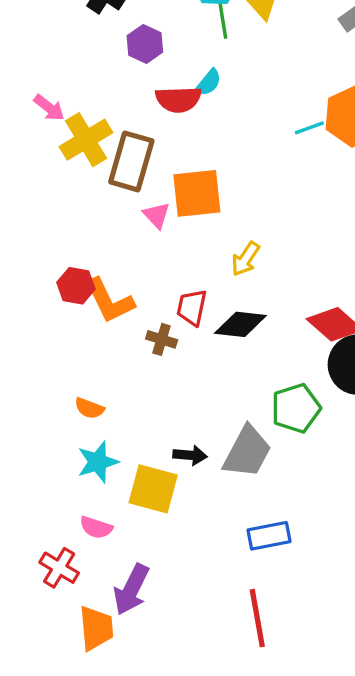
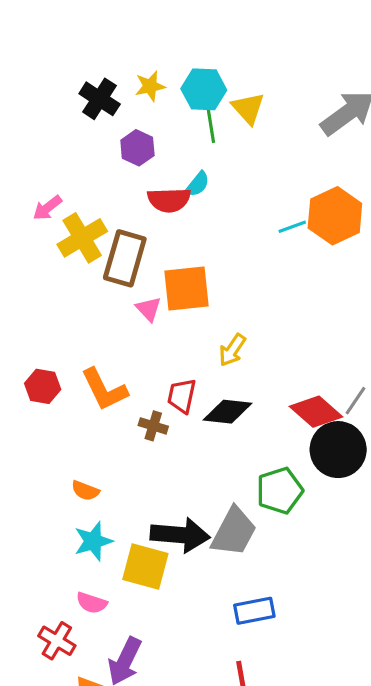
pink arrow: (49, 108) -> (47, 208), turned 104
red hexagon: (76, 286) -> (43, 386), moved
black arrow: (190, 455) -> (180, 535), size x1.8

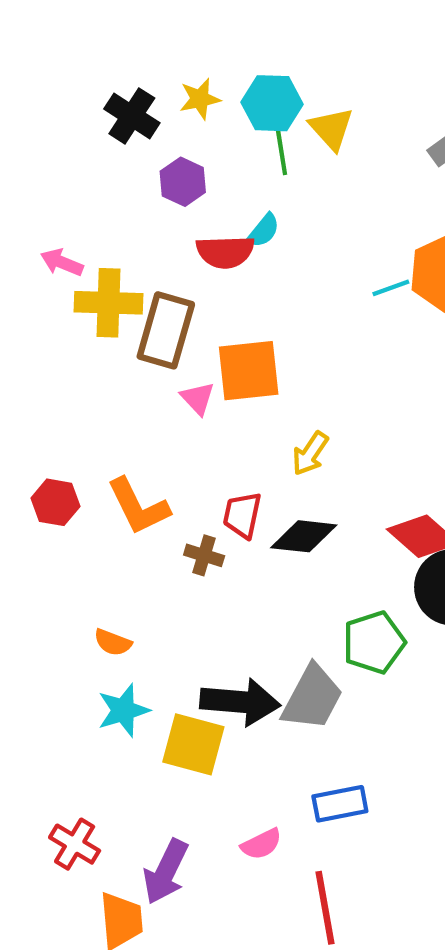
pink arrow: (47, 208) -> (62, 262), turned 60
yellow cross: (82, 238) -> (109, 303), turned 33
pink semicircle: (92, 603) -> (261, 844), moved, turned -44

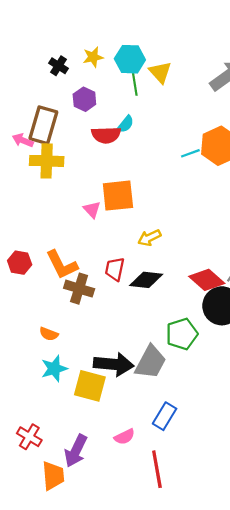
black cross: (132, 116) -> (59, 66), size x0.7
brown rectangle: (166, 330) -> (43, 125), moved
yellow arrow: (310, 453) -> (149, 238), turned 30
brown cross: (204, 555) -> (79, 289), moved, size x1.5
blue rectangle: (340, 804) -> (165, 416), turned -48

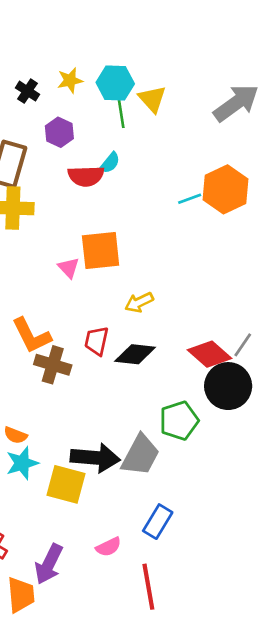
orange semicircle: (49, 334) -> (16, 435), moved

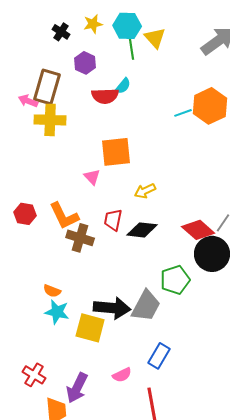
pink triangle: (69, 268) -> (92, 177), moved
cyan star: (22, 463) -> (57, 312), turned 30

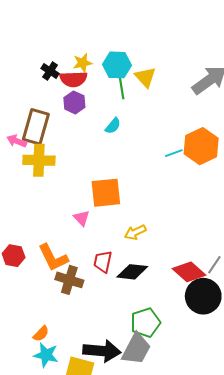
red semicircle: (105, 96) -> (73, 79), moved
green pentagon: (175, 280) -> (145, 323), moved
orange semicircle: (52, 291) -> (41, 334), turned -66

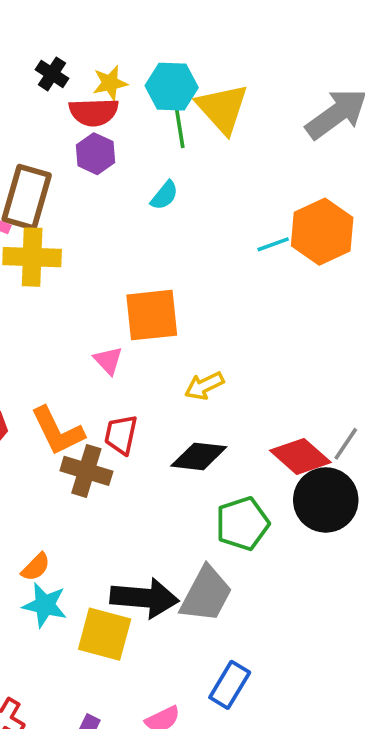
black cross: (50, 71) -> (52, 74), moved
yellow triangle: (145, 77) -> (222, 108), size x1.4
red trapezoid: (103, 262) -> (121, 435), moved
green pentagon: (145, 323) -> (242, 524), moved

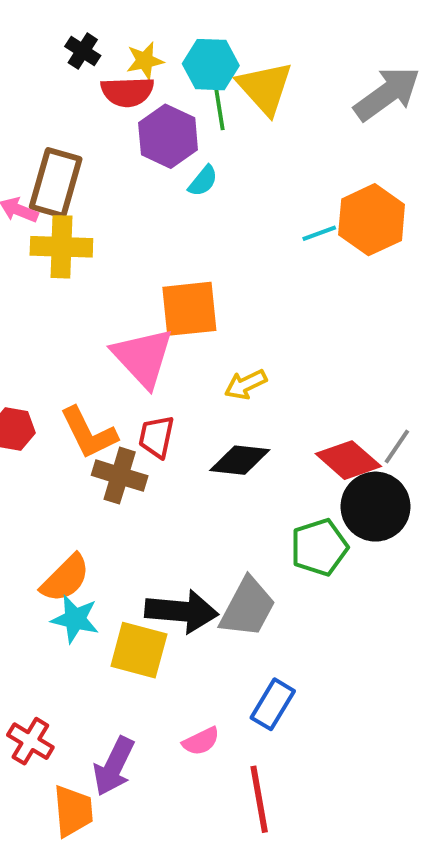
purple hexagon: (96, 154) -> (168, 136), moved, size x1.4
pink triangle: (108, 360) -> (143, 357), size x2.0
green pentagon: (242, 524) -> (319, 547), moved
orange semicircle: (36, 567) -> (65, 578), size x1.6

